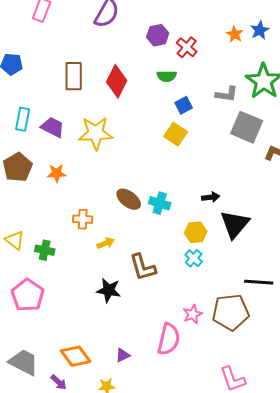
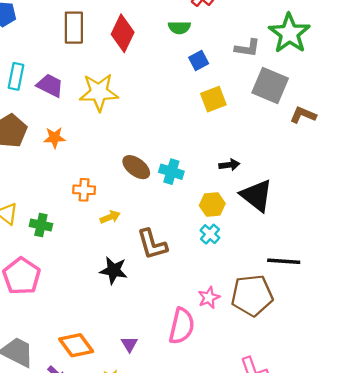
yellow square: (176, 134) -> (213, 99), moved, turned 35
black triangle: (235, 224) -> (256, 195), turned -32
purple triangle: (123, 355) -> (129, 344), turned -35

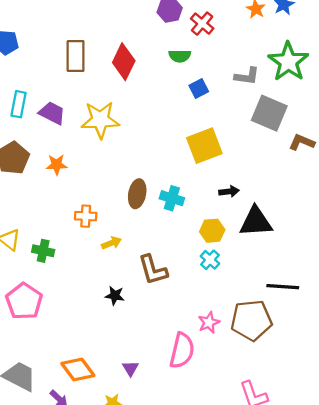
yellow square: (213, 99) -> (204, 146), moved, size x1.4
brown ellipse: (136, 167) -> (137, 194), turned 64
black triangle: (256, 195) -> (256, 222), turned -42
black star: (114, 270) -> (115, 296), size x0.7

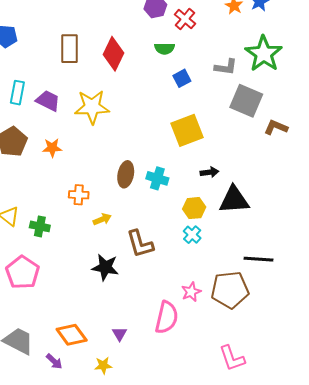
black star: (115, 296) -> (105, 267), size x1.5

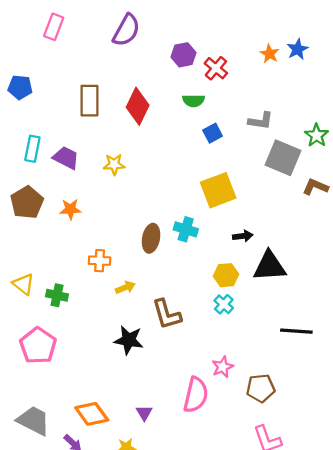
green star: (264, 54) -> (317, 135), moved, size x0.6
yellow star: (92, 107) -> (114, 164), size x0.6
cyan cross: (157, 178) -> (186, 229), moved
brown pentagon: (230, 290) -> (261, 388), moved, size x0.7

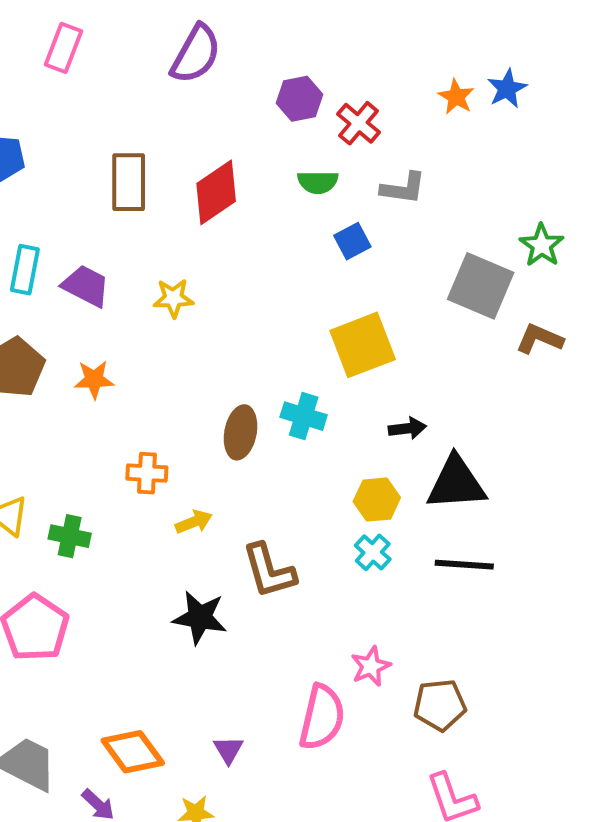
red diamond: (138, 106) -> (216, 192), turned 30
gray L-shape: (261, 121) -> (403, 188), moved
black line: (296, 331) -> (464, 565), moved

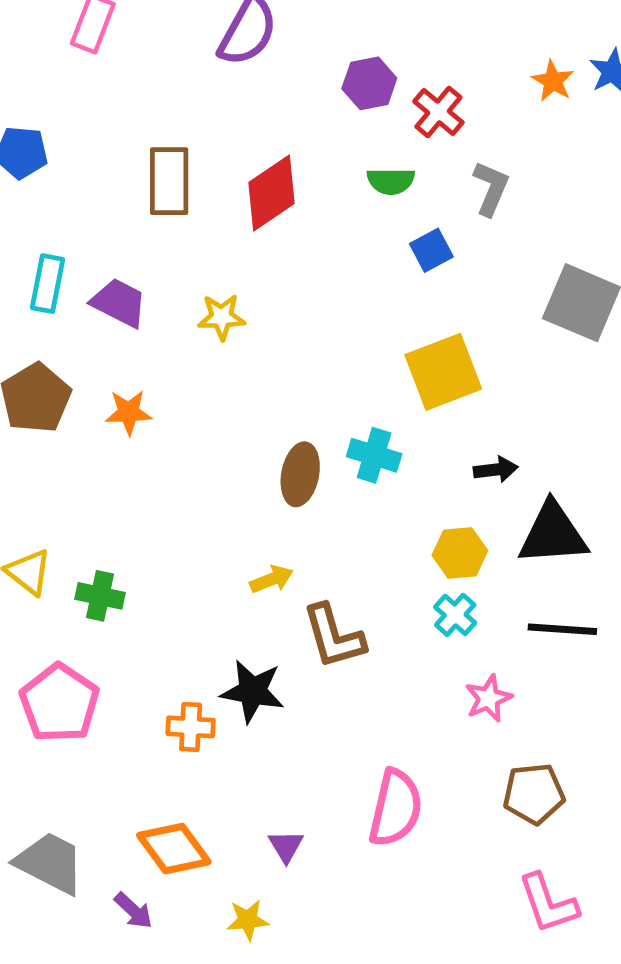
gray L-shape: (403, 188) -> (491, 188), turned -75
orange cross: (147, 473) -> (191, 727), moved
yellow arrow: (194, 522) -> (272, 579), moved
pink star: (371, 666) -> (489, 698), moved

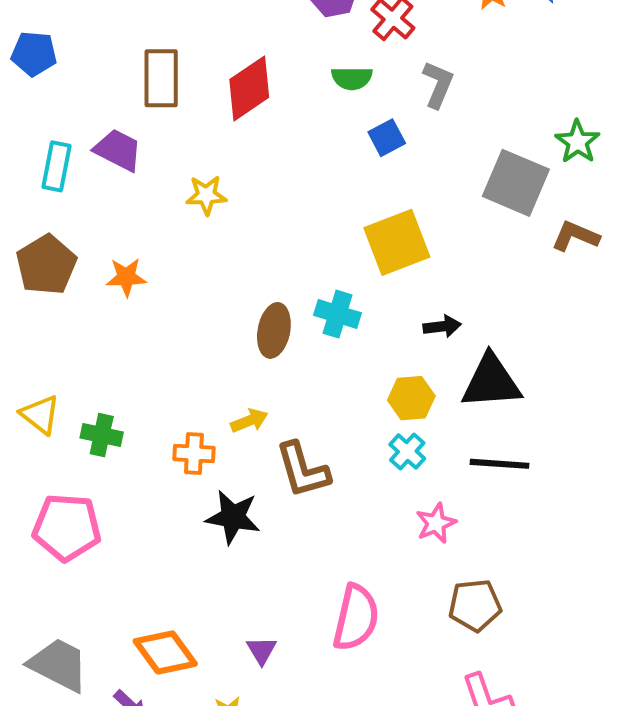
purple trapezoid: (119, 303) -> (118, 150), moved
pink pentagon: (59, 703) -> (67, 527), turned -30
orange cross: (191, 727) -> (194, 454), moved

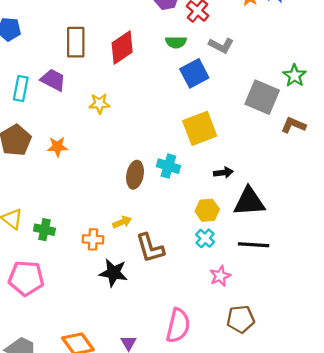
gray L-shape: (438, 84) -> (221, 45), turned 95
blue square: (387, 138) -> (194, 73), size x1.5

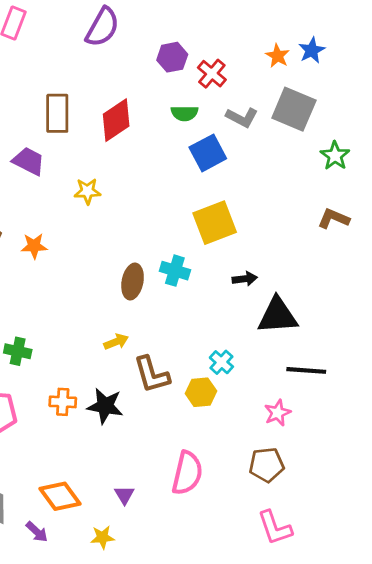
gray square: (262, 97) -> (294, 109), moved
yellow hexagon: (207, 210) -> (201, 392), moved
orange cross: (93, 239) -> (63, 402), moved
black line: (254, 245) -> (306, 370), moved
pink star: (220, 276) -> (278, 413), moved

